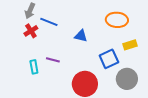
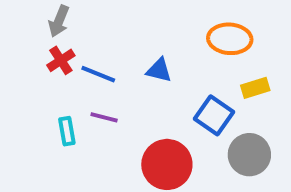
blue line: (49, 22) -> (98, 74), moved
blue square: (109, 59) -> (214, 115), turned -30

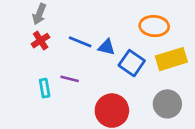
blue line: (98, 74) -> (80, 42), moved
yellow rectangle: (255, 88) -> (171, 59), size x1.6
blue square: (214, 115) -> (132, 63), moved

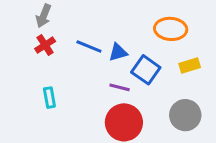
blue triangle: (107, 47) -> (118, 52), turned -30
yellow rectangle: (171, 59) -> (190, 65), size x0.6
purple line: (70, 79) -> (120, 87), moved

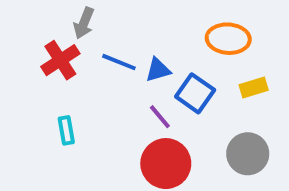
gray arrow: (44, 16) -> (84, 23), moved
red cross: (45, 45) -> (60, 60), size x1.4
purple line: (120, 87) -> (160, 117), turned 36

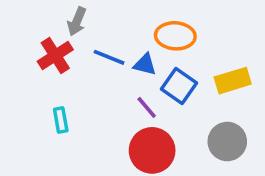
orange ellipse: (228, 39) -> (175, 36), moved
blue triangle: (158, 70) -> (145, 64), turned 30
yellow rectangle: (254, 87) -> (233, 81), size x1.4

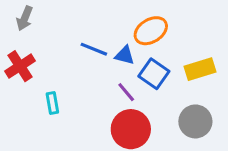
gray arrow: (77, 21) -> (25, 18), moved
orange ellipse: (175, 36) -> (151, 31), turned -36
red cross: (55, 56) -> (20, 66), moved

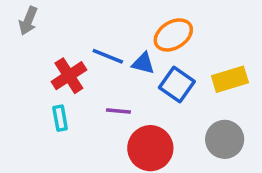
red cross: (20, 66) -> (69, 76), moved
purple line: (126, 92) -> (118, 111), moved, turned -45

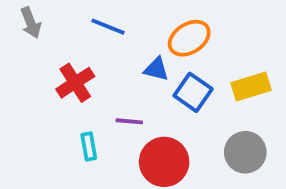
gray arrow: (28, 21) -> (31, 23), turned -44
blue line: (108, 56) -> (108, 27), moved
cyan rectangle: (60, 118) -> (89, 146), moved

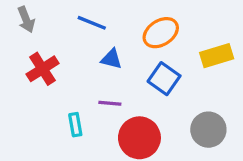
blue triangle: (156, 69) -> (111, 59), moved
red cross: (75, 83) -> (42, 69), moved
yellow rectangle: (251, 87) -> (217, 56), moved

